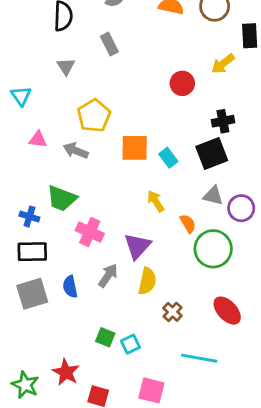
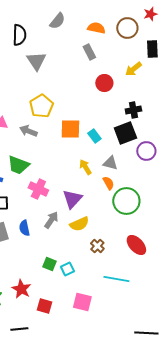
gray rectangle: (109, 44) -> (89, 52), moved
gray triangle: (66, 67) -> (36, 61), moved, size x1.5
gray triangle: (213, 196) -> (110, 163), moved
purple circle: (241, 208) -> (146, 151), moved
yellow semicircle: (147, 281) -> (79, 224), turned 54

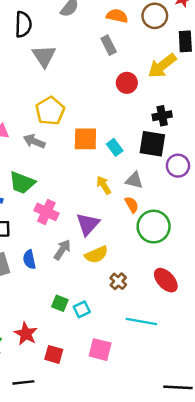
yellow arrow: (133, 69) -> (162, 66), size x1.4
black square: (125, 133) -> (152, 144), turned 30

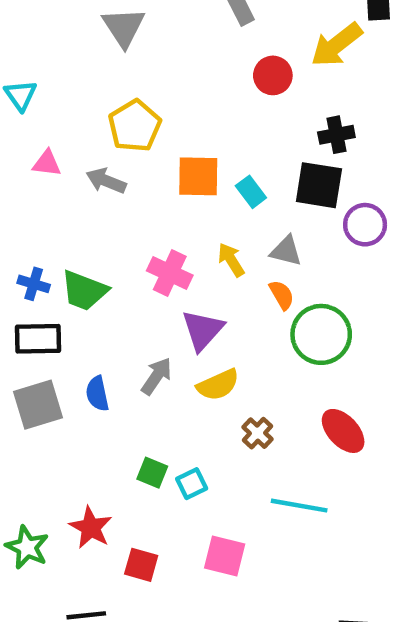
green trapezoid: (22, 183) -> (84, 291), moved
pink cross: (46, 212) -> (170, 273), moved

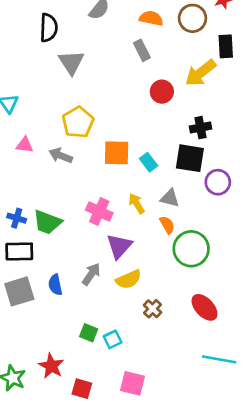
cyan line: (299, 506) -> (219, 359), moved

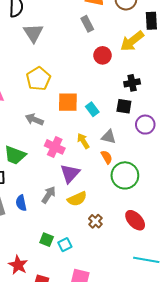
gray arrow: (61, 156) -> (34, 119), moved
black square: (190, 158) -> (124, 106), size x0.7

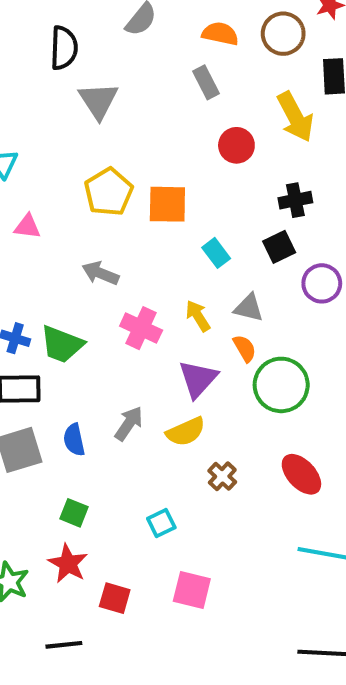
yellow arrow: (132, 41) -> (295, 117), turned -80
orange square: (68, 102) -> (167, 204), moved
black square: (124, 106) -> (279, 247), turned -35
purple triangle: (70, 173) -> (198, 379), moved
green square: (47, 240) -> (74, 513), moved

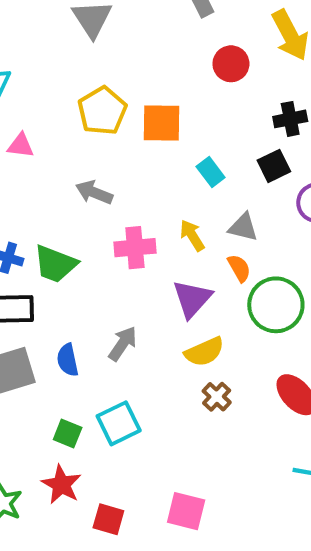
pink cross: (141, 328) -> (135, 248), turned -30
yellow semicircle: (186, 432) -> (204, 352), moved
cyan square: (161, 523) -> (119, 423), moved, size x1.5

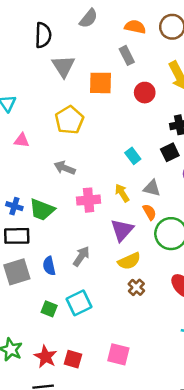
orange square: (162, 123) -> (100, 83), moved
red star: (61, 485) -> (45, 357), moved

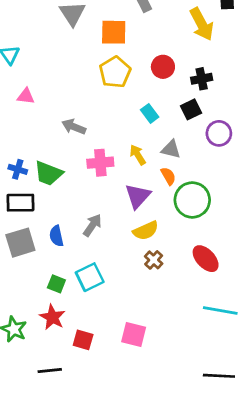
red circle: (145, 93) -> (163, 67), moved
yellow pentagon: (69, 120) -> (115, 72), moved
red star: (45, 357) -> (52, 317), moved

